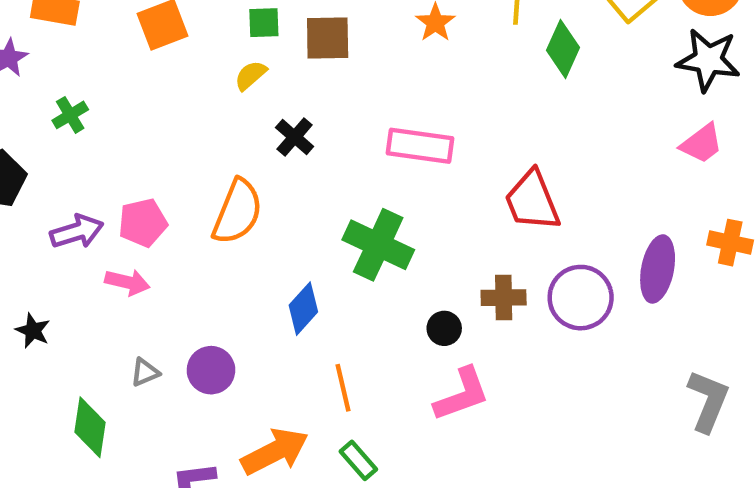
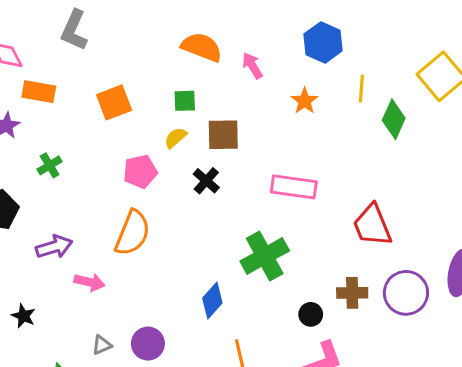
brown square: (328, 38) -> (223, 135), moved
orange semicircle: (237, 212) -> (133, 233), moved
pink pentagon: (143, 223) -> (140, 172), moved
green cross: (378, 245) -> (265, 256), turned 36

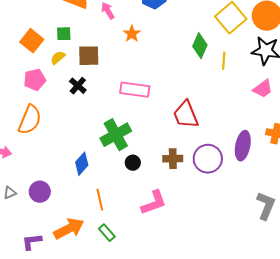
yellow line: (361, 89) -> (224, 61), moved
orange star: (305, 101) -> (132, 34), moved
orange square: (114, 102) -> (32, 41), moved, turned -30
black circle: (311, 314) -> (133, 163), moved

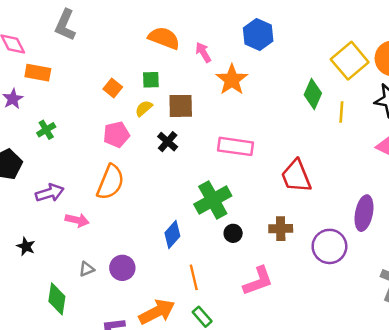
orange star: (132, 34) -> (232, 80), size x1.5
orange square: (32, 41) -> (113, 88), size x0.7
purple circle: (208, 159) -> (329, 246), moved

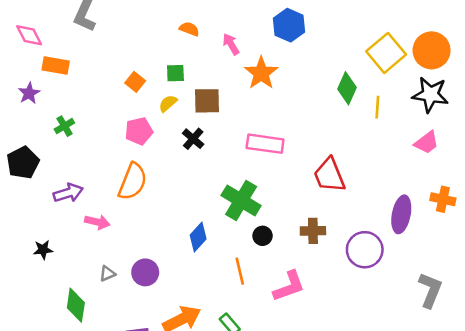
orange semicircle: (164, 38) -> (189, 29), size x0.6
green cross: (213, 200) -> (241, 200), turned -30
black star: (26, 246) -> (43, 250), turned -30
orange line: (194, 277) -> (240, 271), moved

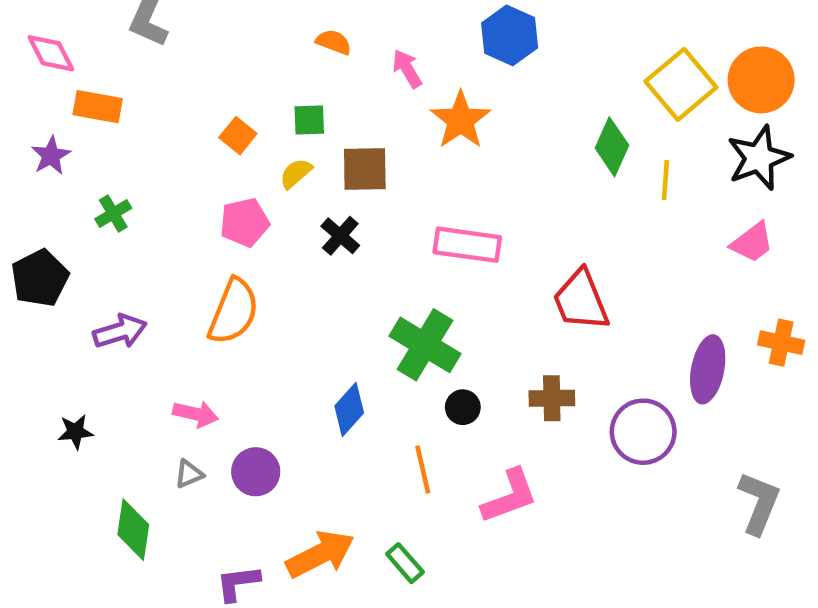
black star: (430, 95) -> (759, 158), turned -30
pink arrow: (97, 222) -> (196, 414), moved

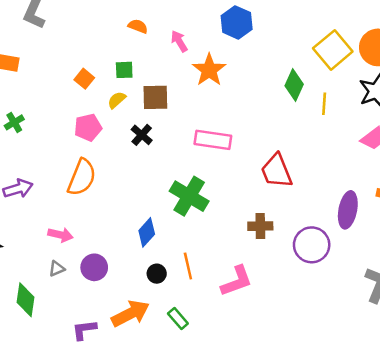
black circle: (463, 407) -> (157, 274), moved

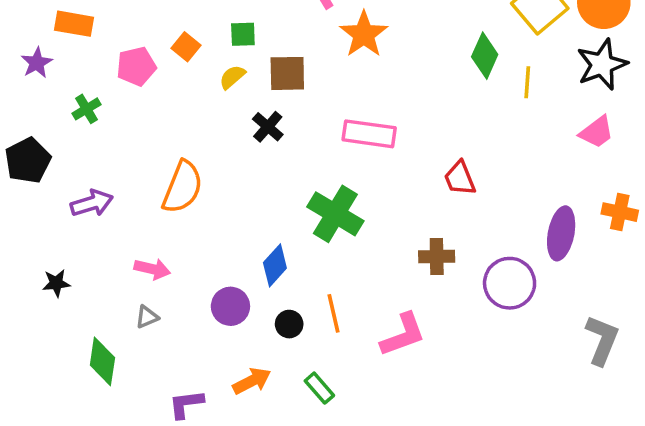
pink pentagon: (88, 127) -> (136, 66), moved
red trapezoid: (277, 171) -> (460, 178), size x0.7
purple circle: (94, 267) -> (230, 306), moved
orange arrow: (130, 314) -> (252, 381), size x0.7

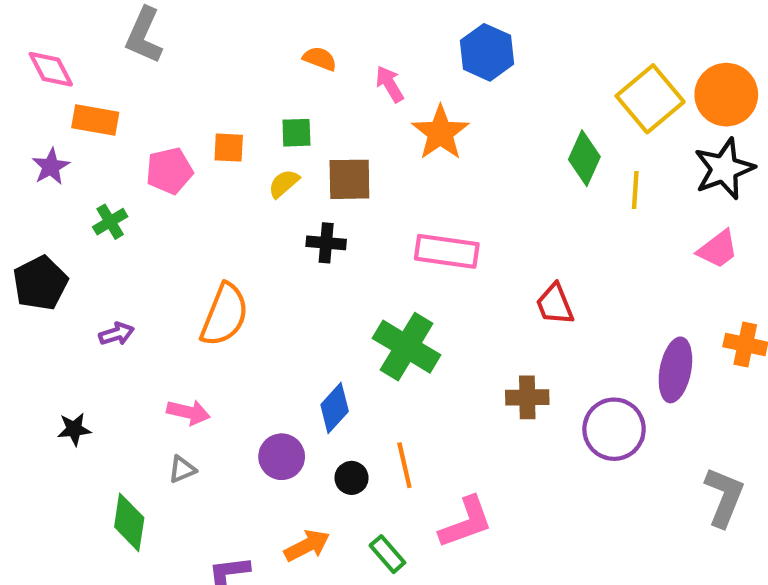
orange square: (186, 47) -> (229, 148), turned -36
black cross: (268, 127) -> (326, 243), turned -36
purple arrow: (92, 203) -> (116, 334), size x0.7
pink L-shape: (403, 335) -> (466, 522), moved

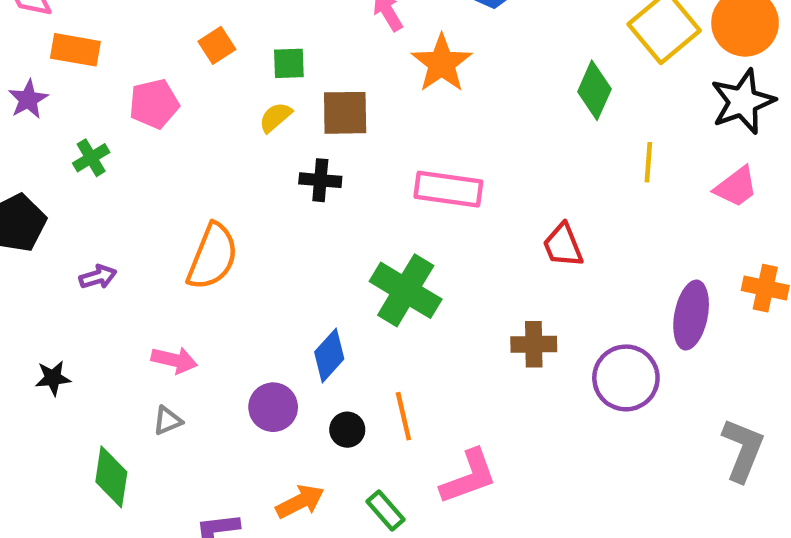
orange square: (229, 148) -> (217, 45), moved, turned -36
yellow line: (635, 190) -> (648, 162), moved

